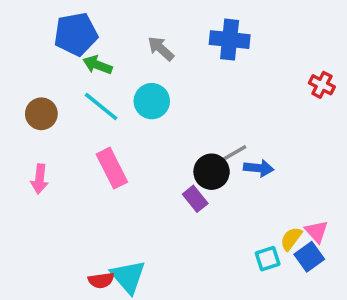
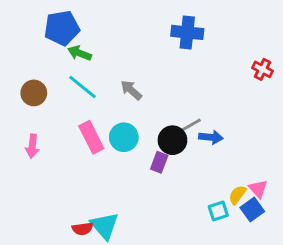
gray arrow: (161, 49) -> (131, 90), moved
cyan circle: (152, 101) -> (124, 137), moved
purple rectangle: (195, 199) -> (159, 162), turned 60

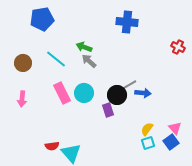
green arrow: (80, 53) -> (84, 47), moved
purple rectangle: (159, 162) -> (108, 110), turned -40
yellow semicircle: (237, 195) -> (147, 129), moved
red semicircle: (82, 229) -> (52, 146), moved

